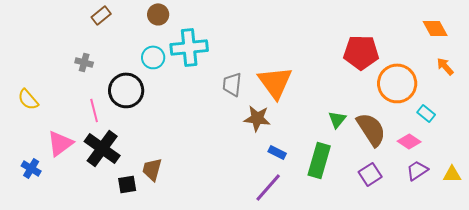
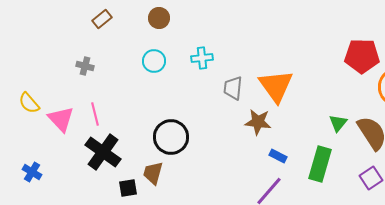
cyan cross: (189, 47) -> (202, 58), moved, size x0.6
black circle: (126, 90) -> (171, 137), moved
pink triangle: (60, 143) -> (61, 119), moved, turned -36

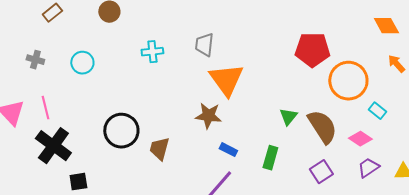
cyan circle: (154, 61) -> (82, 63), moved
gray trapezoid: (233, 88) -> (204, 45), moved
green rectangle: (320, 164) -> (270, 158), size x0.7
brown trapezoid: (153, 173) -> (159, 149), moved

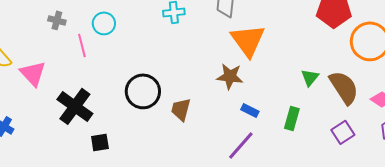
pink line: (45, 108) -> (82, 45), moved

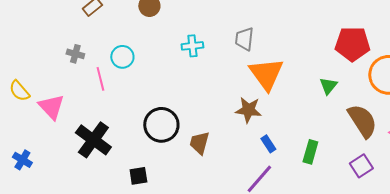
green triangle: (310, 77) -> (328, 86), moved
blue rectangle: (250, 110) -> (268, 144), turned 30
black square: (100, 142) -> (138, 176), moved

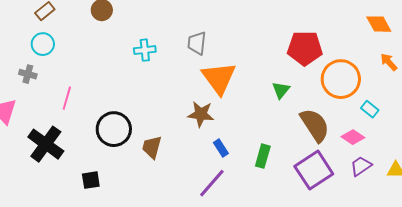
gray cross: (75, 54) -> (28, 74), moved
cyan circle: (122, 57) -> (43, 44), moved
pink line: (100, 79) -> (67, 98), moved, turned 30
purple square: (361, 166) -> (314, 170), size x1.6

